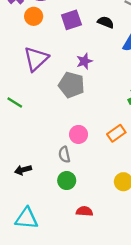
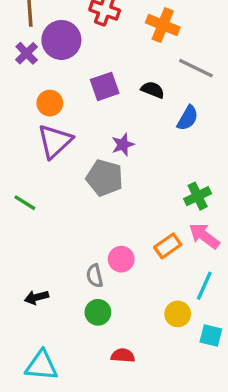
orange circle: (34, 16) -> (50, 103), moved
pink circle: (79, 134) -> (121, 259), moved

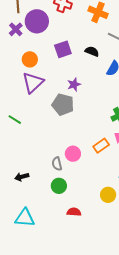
yellow circle: (178, 314) -> (108, 195), moved

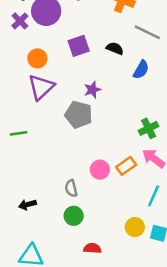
green line: (15, 120) -> (19, 133), turned -40
pink circle: (73, 154) -> (100, 170), moved

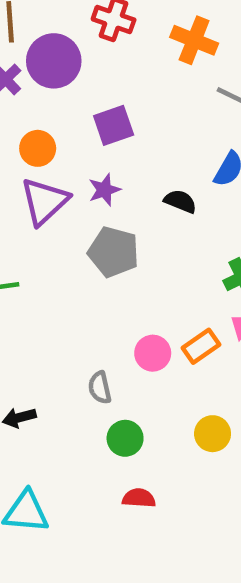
black semicircle: (115, 48) -> (180, 201), moved
purple star: (92, 90) -> (104, 190), moved
green circle: (74, 216) -> (125, 438), moved
yellow circle: (135, 227) -> (213, 434), moved

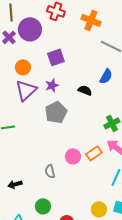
gray pentagon: (114, 252) -> (56, 112), turned 30
yellow circle: (213, 434) -> (99, 209), moved
green circle: (125, 438) -> (43, 206), moved

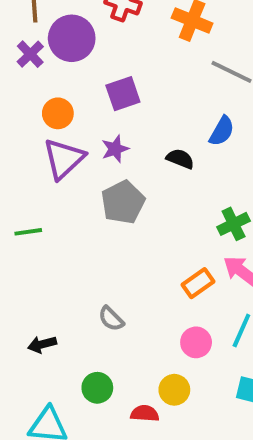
pink circle: (73, 156) -> (196, 342), moved
gray semicircle: (50, 171) -> (111, 319), turned -32
yellow circle: (99, 209) -> (174, 390), moved

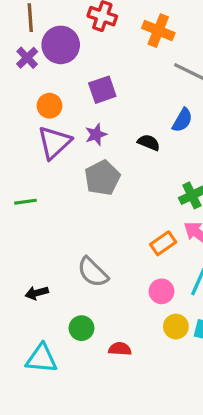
gray semicircle: (111, 319) -> (93, 272), size x1.5
yellow circle: (174, 390) -> (176, 327), moved

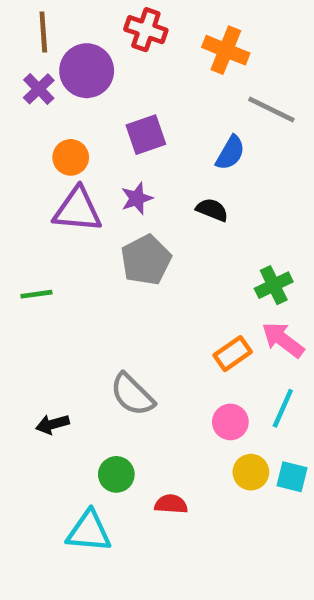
blue semicircle: (182, 120) -> (230, 153), moved
purple triangle: (54, 143) -> (78, 210), turned 48
cyan triangle: (42, 359) -> (89, 531), moved

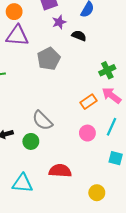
purple star: (137, 198) -> (59, 22), moved
yellow circle: (251, 472) -> (97, 193), moved
green circle: (116, 474) -> (31, 141), moved
red semicircle: (171, 504) -> (60, 171), size x1.5

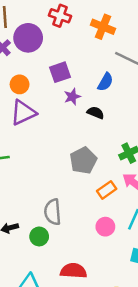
purple triangle: (17, 36) -> (23, 113), turned -30
gray pentagon: (49, 59) -> (83, 160), moved
gray semicircle: (42, 120) -> (53, 212), turned 40

